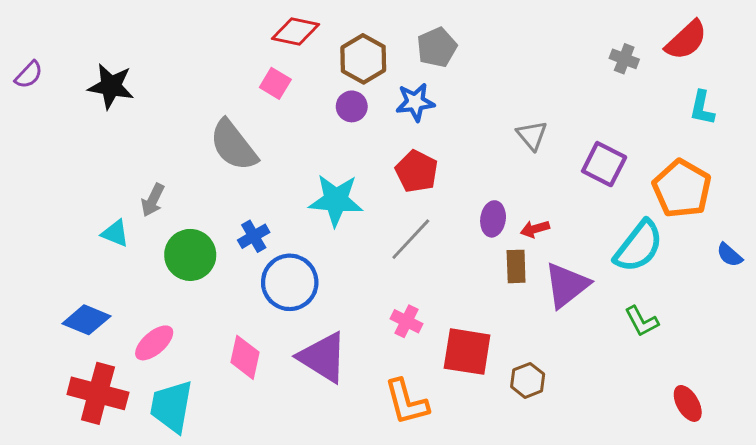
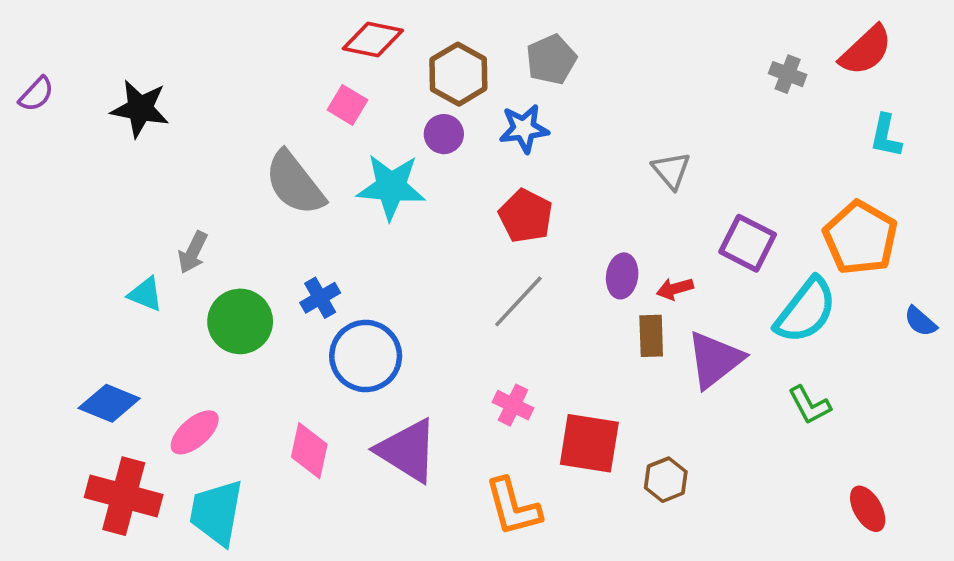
purple square: (604, 164) -> (748, 243), moved
cyan star: (336, 200) -> (391, 187), moved

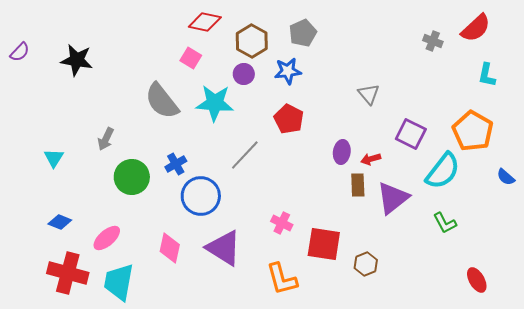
cyan triangle: (146, 294) -> (54, 158), moved, turned 40
gray line: (518, 301) -> (245, 155), moved
blue diamond: (109, 403) -> (60, 222), size x0.7

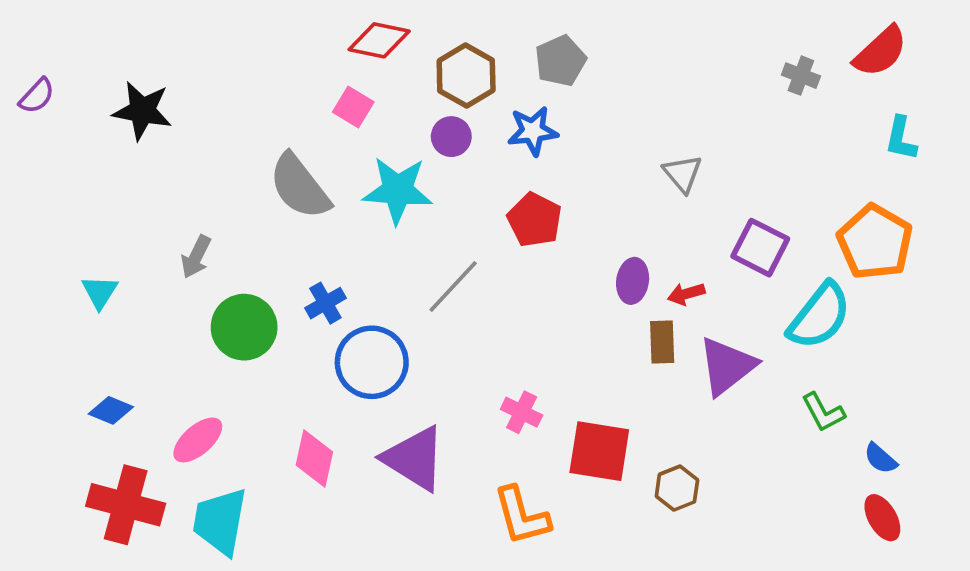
blue semicircle: (506, 177) -> (880, 458), moved

